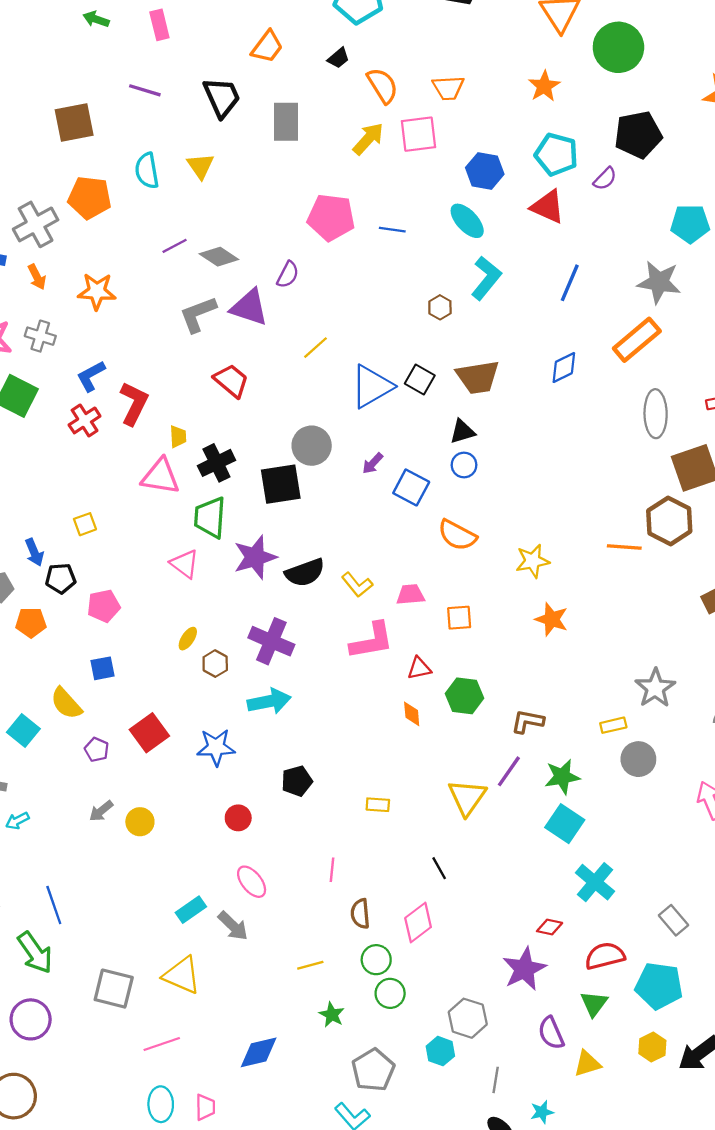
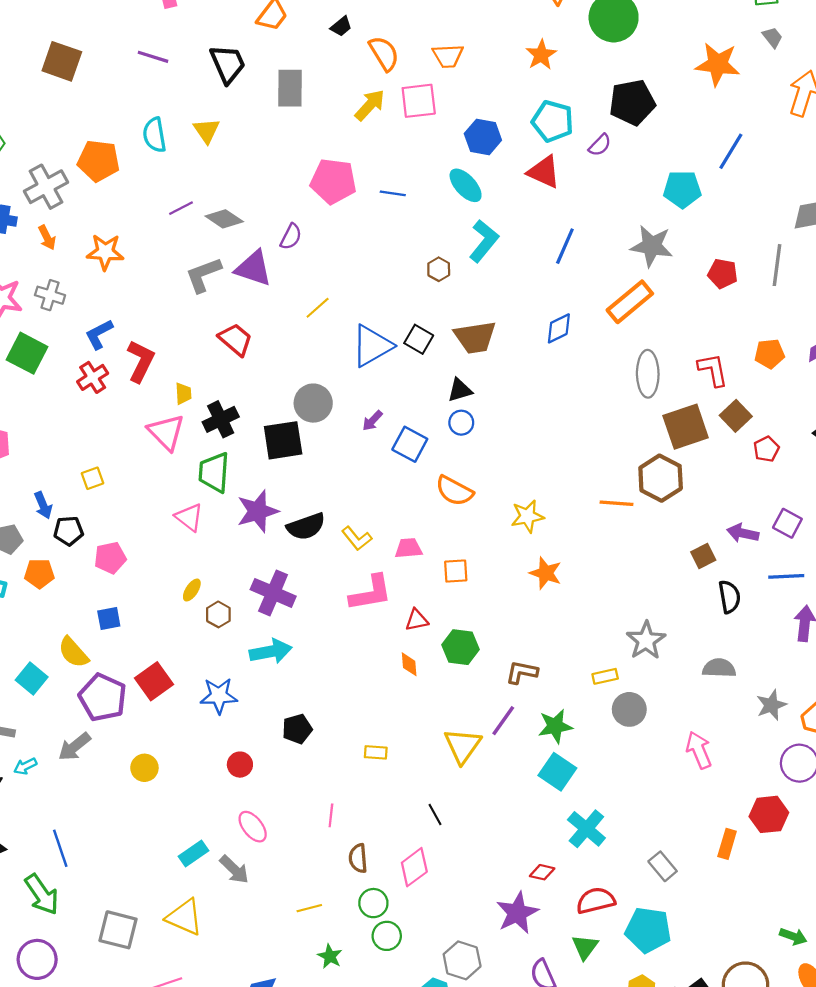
brown square: (74, 123) -> (62, 61), moved, turned 30
pink triangle: (160, 476) -> (166, 432), turned 36
purple pentagon: (97, 750) -> (103, 697), size x2.0
gray arrow: (101, 811) -> (74, 747), moved, size x1.4

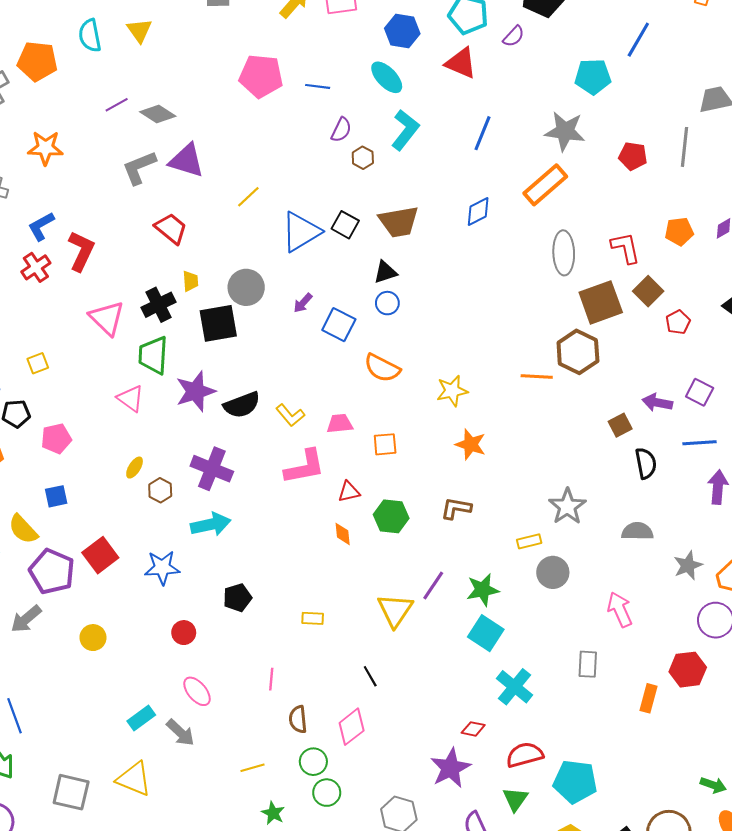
purple semicircle: (291, 237) -> (341, 130), moved
yellow trapezoid: (183, 394) -> (191, 281), moved
brown L-shape: (522, 672) -> (456, 508), moved
gray rectangle: (663, 866) -> (588, 664), moved, turned 44

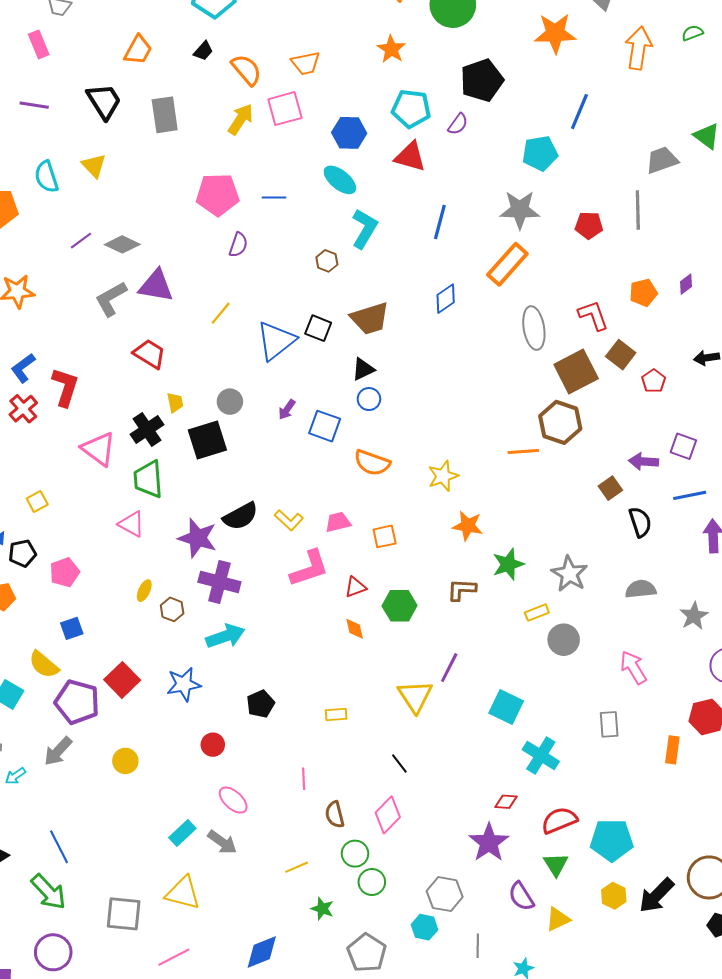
purple semicircle: (341, 130) -> (238, 245), moved
gray circle: (246, 287) -> (230, 402), size x0.7
purple star: (195, 391) -> (198, 538), moved, turned -30
green star: (483, 590) -> (508, 564), moved

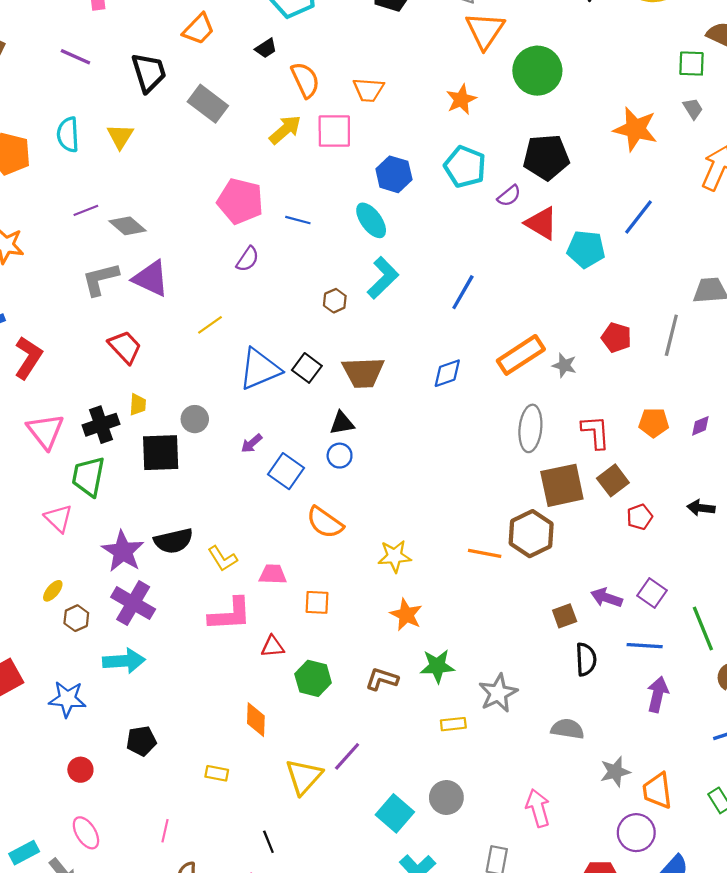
gray rectangle: (165, 115) -> (208, 104), turned -60
red triangle: (410, 157) -> (541, 223), moved
gray star: (520, 210) -> (564, 365), moved, size x0.6
orange diamond: (355, 629) -> (256, 720), moved, size x1.4
gray circle: (564, 640) -> (446, 798), moved

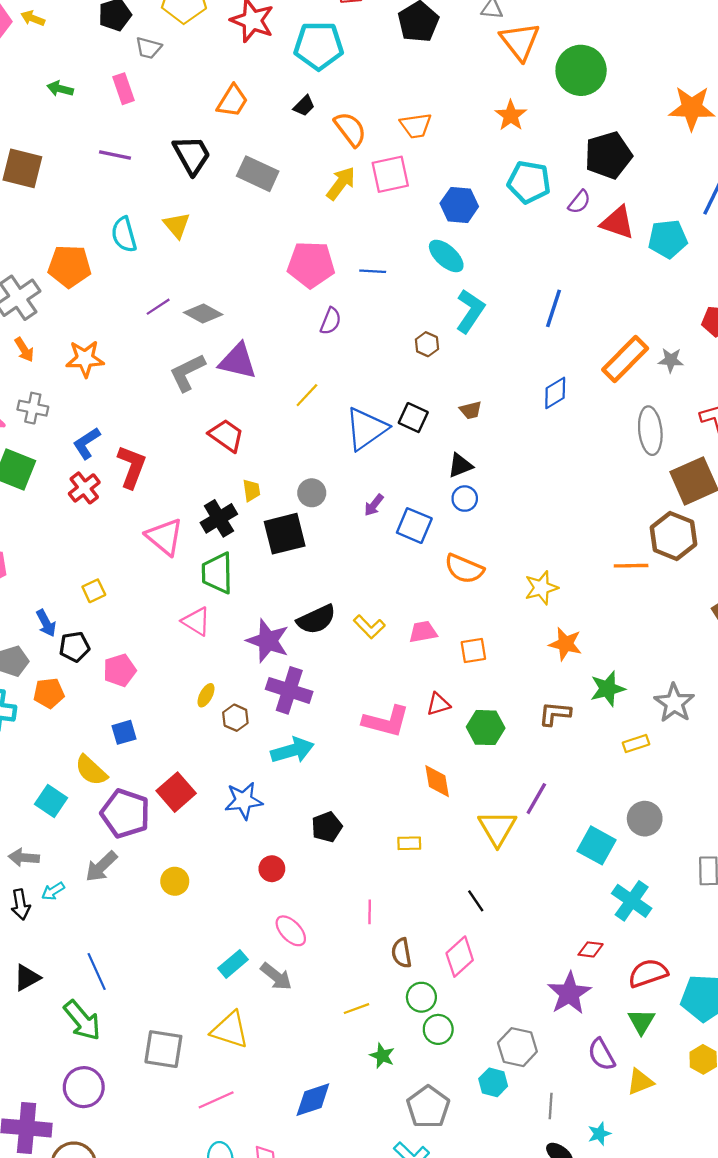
brown trapezoid: (363, 372) -> (471, 410), size x0.5
pink L-shape: (230, 614) -> (386, 721), moved, turned 30

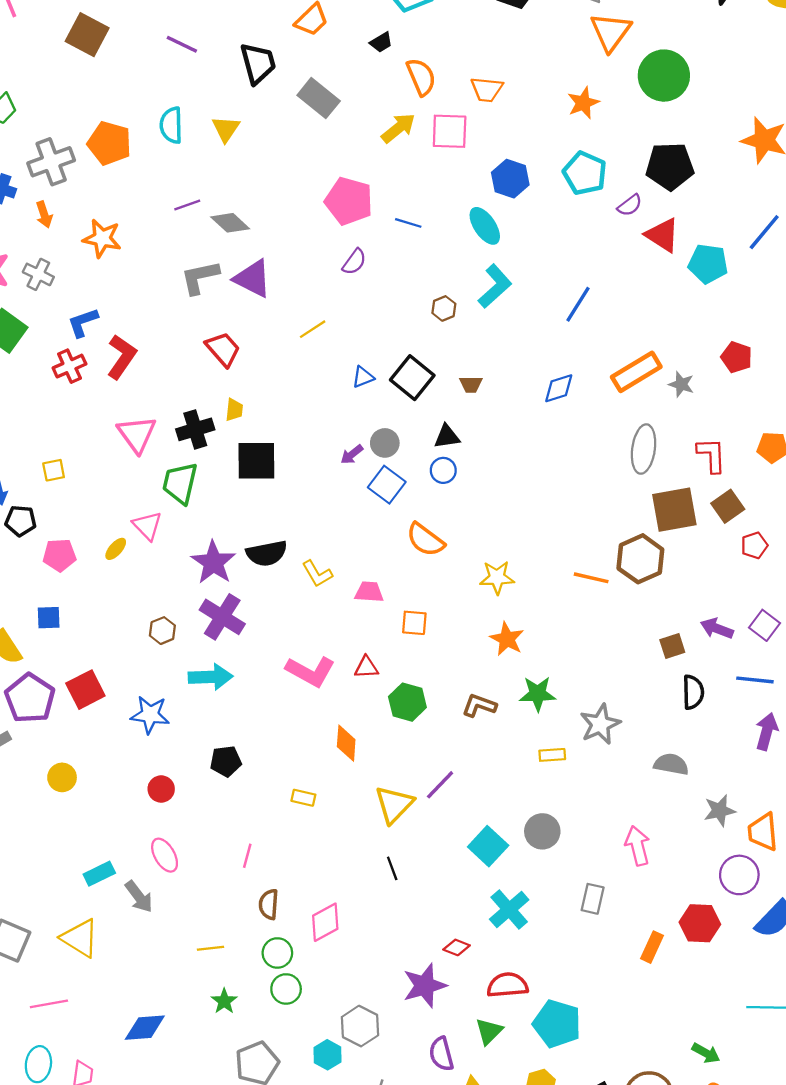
black square: (413, 418) -> (412, 378), size x1.4
blue triangle: (366, 429) -> (363, 377), size x0.5
gray circle: (312, 493) -> (385, 443), moved
yellow ellipse: (206, 695) -> (116, 549), moved
black line: (476, 901) -> (392, 868), moved

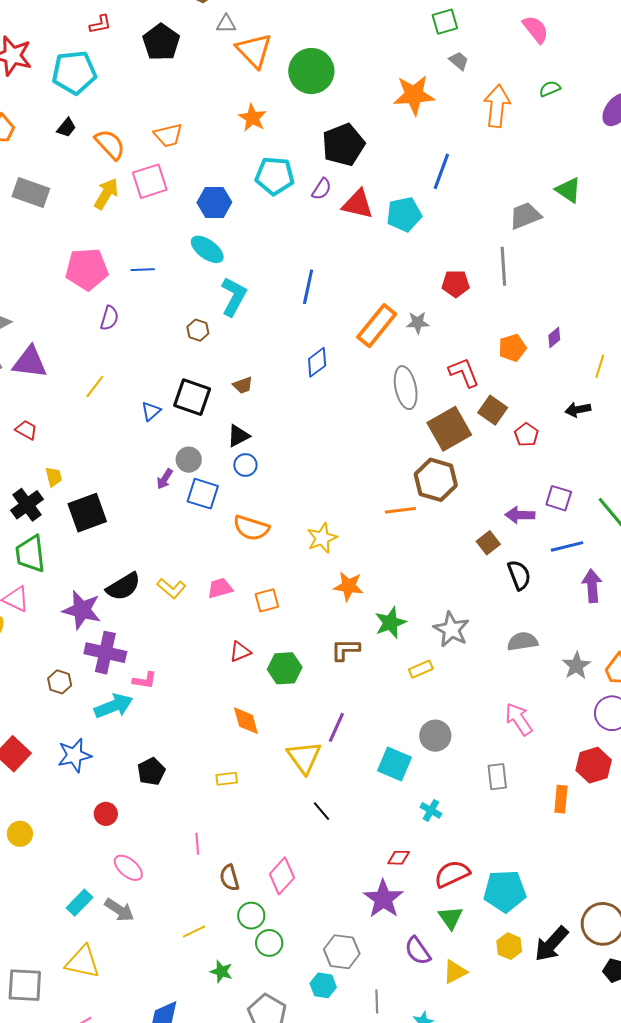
red trapezoid: (223, 349) -> (26, 430), size x0.7
pink L-shape: (310, 671) -> (145, 680), moved, size x0.6
cyan cross: (509, 910) -> (431, 810), size x0.6

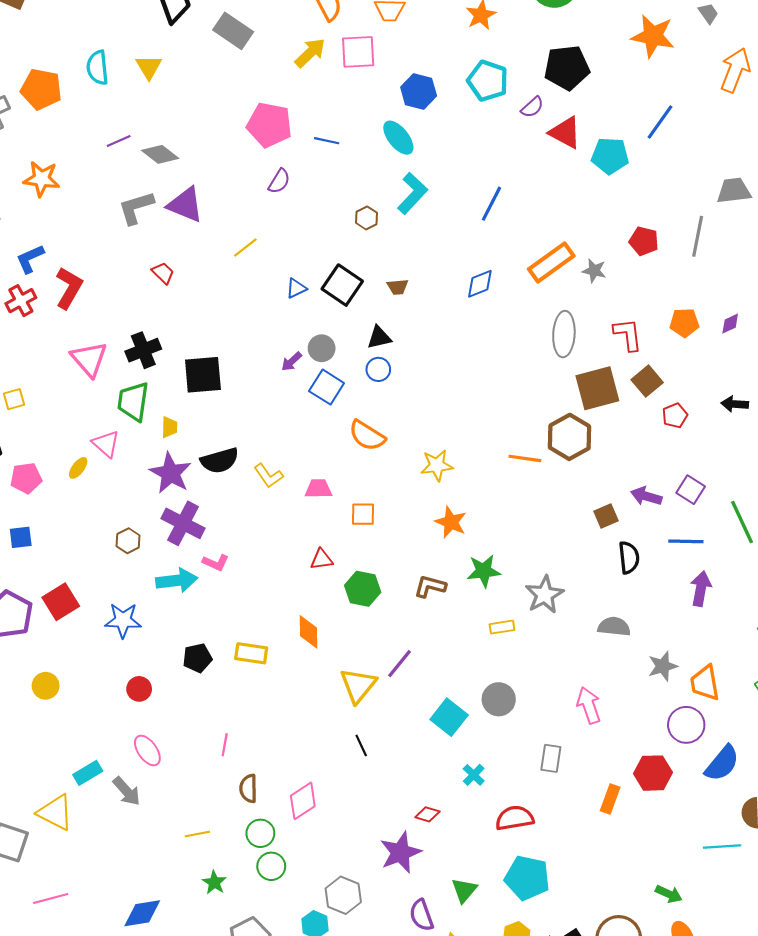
yellow trapezoid: (54, 477) -> (169, 427), moved
yellow rectangle: (227, 779) -> (251, 653), moved, size x1.4
red semicircle: (452, 874) -> (515, 818), moved
yellow triangle: (83, 962) -> (55, 813), moved

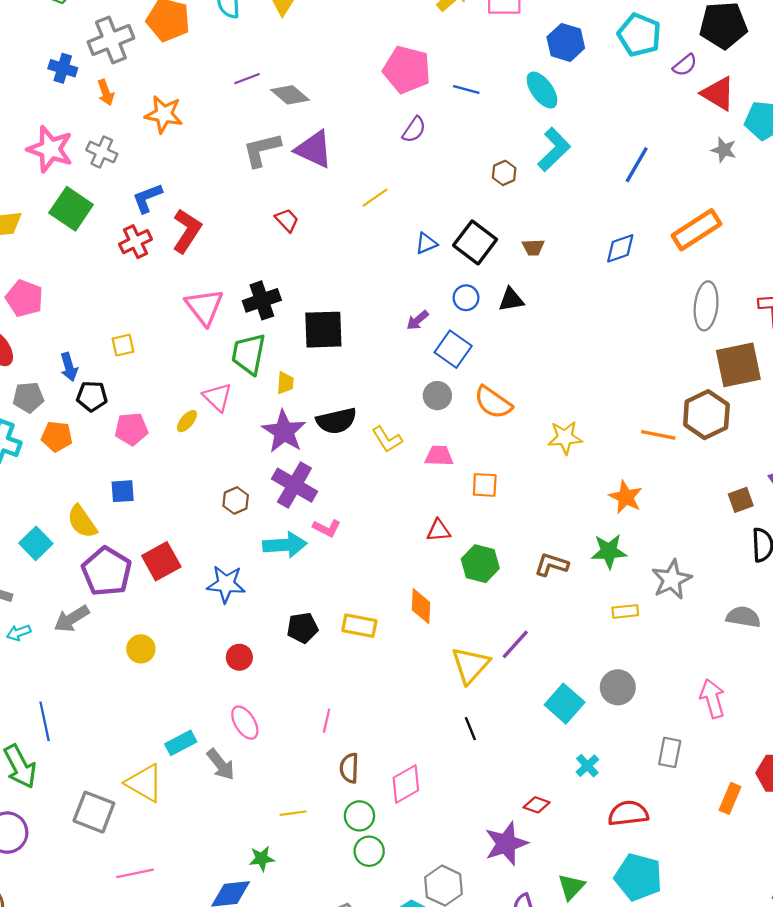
gray star: (594, 271) -> (724, 150), moved
gray circle: (322, 348) -> (437, 396), moved
blue circle: (378, 369) -> (466, 298), moved
orange star: (451, 522) -> (626, 497), moved
green star: (214, 882) -> (262, 859), moved, turned 30

